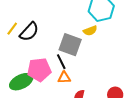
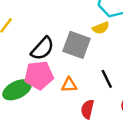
black semicircle: (29, 32) -> (42, 49), moved
black line: (61, 62) -> (107, 79), moved

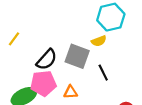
black line: (107, 79) -> (103, 73), moved

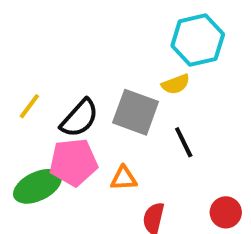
yellow line: (14, 39) -> (29, 106), moved

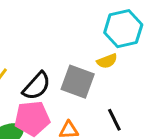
black line: (184, 142) -> (114, 120), moved

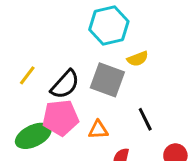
cyan hexagon: (123, 29) -> (109, 25), moved

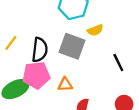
black semicircle: (65, 84) -> (40, 50), turned -35
black line: (145, 119) -> (118, 63), moved

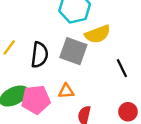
yellow semicircle: (95, 30) -> (98, 34), size x1.5
pink pentagon: (36, 75) -> (36, 100), moved

